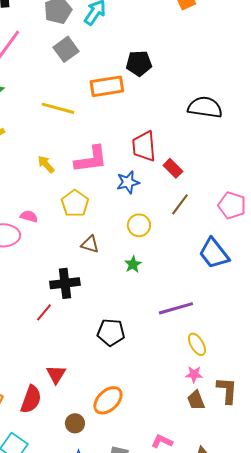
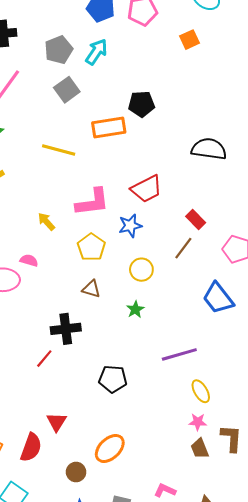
red trapezoid: (144, 146) -> (147, 189), turned -112
yellow arrow: (46, 164) -> (46, 222), moved
red rectangle: (173, 168) -> (196, 219), moved
yellow pentagon: (75, 203) -> (91, 247), moved

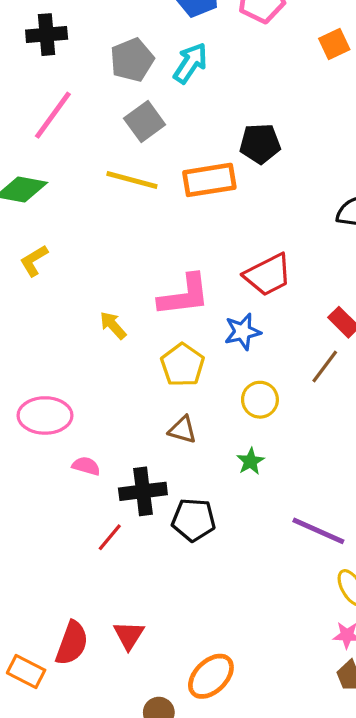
yellow line: (59, 150) -> (132, 180), moved
pink semicircle: (29, 260) -> (86, 466), moved
purple line: (179, 354) -> (318, 531), turned 40
black pentagon: (113, 379) -> (194, 520), moved
red semicircle: (31, 447) -> (72, 643), moved

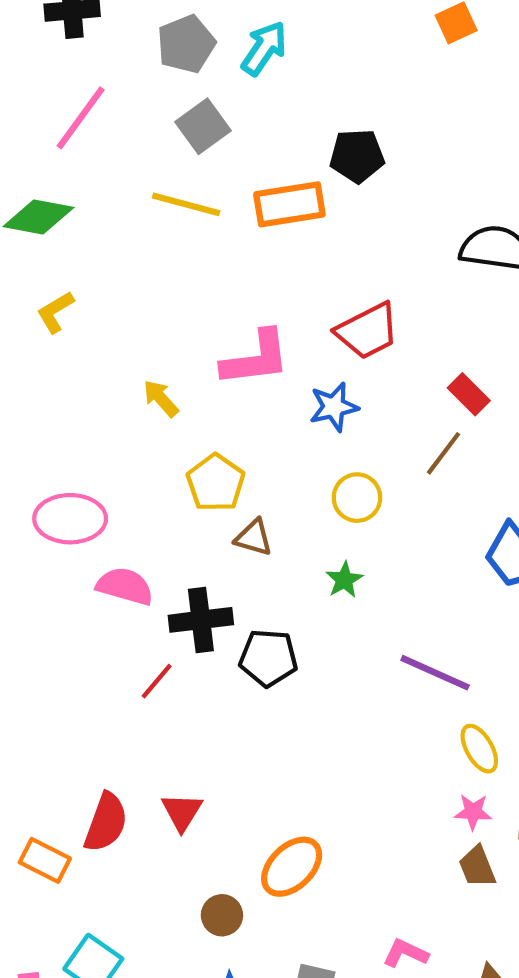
yellow pentagon: (183, 365) -> (216, 483), moved
pink semicircle: (86, 466) -> (125, 586), size x1.5

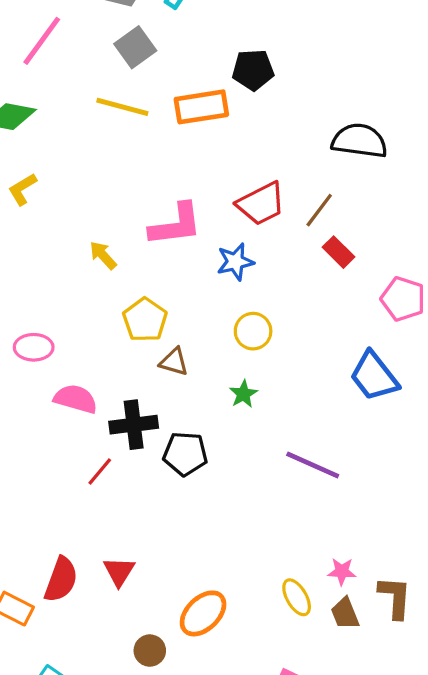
brown line: (443, 453) -> (319, 210), moved
pink ellipse: (70, 519) -> (34, 347), size x0.7
yellow ellipse: (479, 749) -> (297, 597), moved

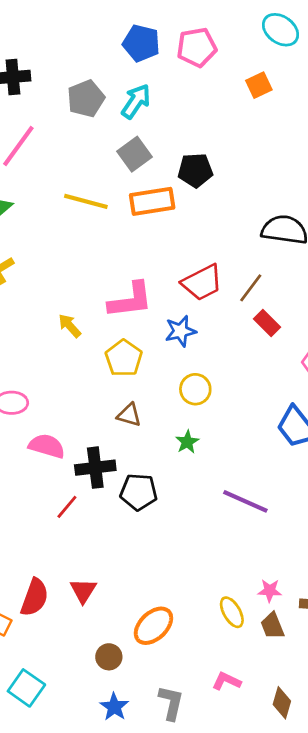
gray square: (135, 47) -> (135, 154), moved
yellow pentagon: (145, 320) -> (124, 358), moved

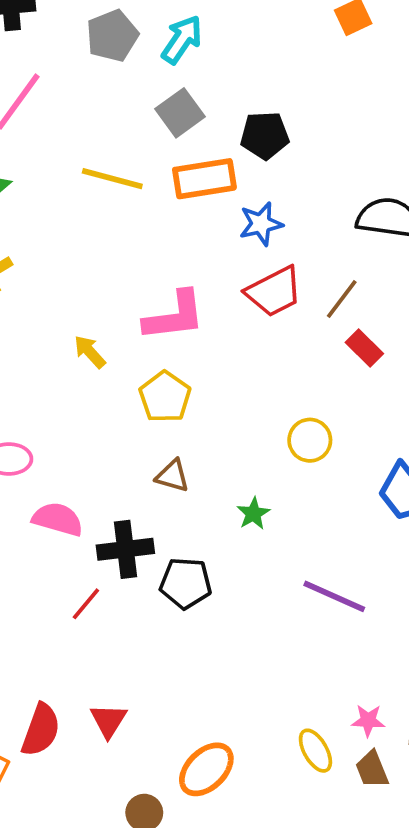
blue star: (180, 331) -> (261, 224), moved
yellow circle: (195, 389) -> (310, 440), moved

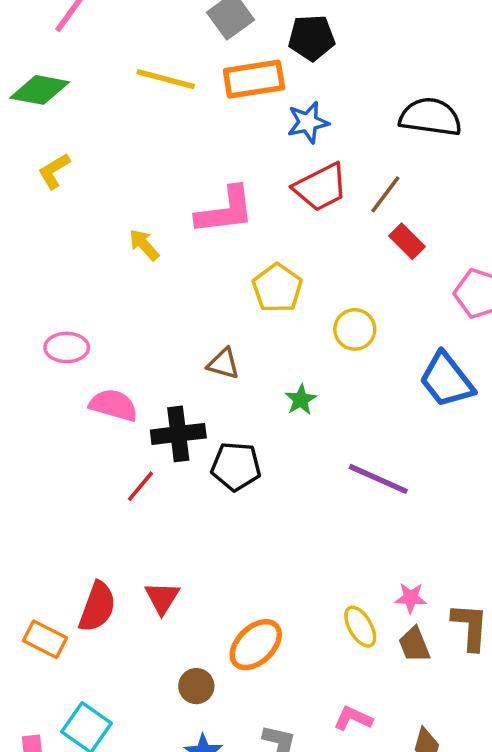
yellow pentagon: (165, 397) -> (277, 288), moved

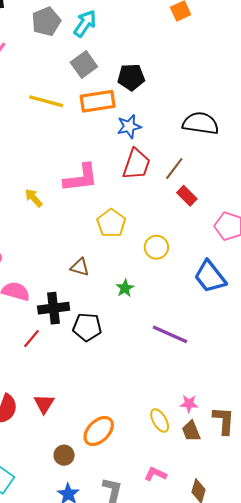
red trapezoid: (321, 187) -> (136, 164), turned -44

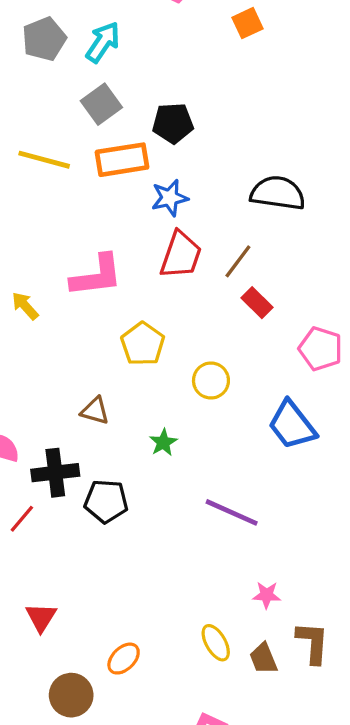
pink star: (189, 404) -> (267, 595), moved
orange ellipse: (99, 431) -> (124, 659), size x0.7
brown circle: (64, 455) -> (71, 695), size x1.4

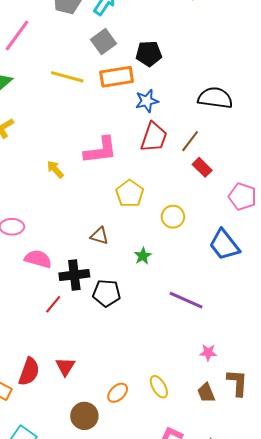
yellow ellipse: (216, 643) -> (159, 387), moved

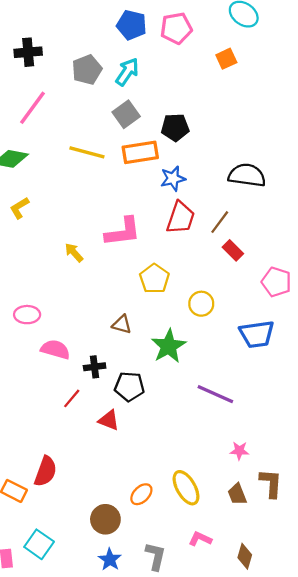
blue trapezoid: (224, 245) -> (257, 334), turned -60
green star: (143, 256) -> (169, 346), size x1.8
black cross: (74, 275) -> (95, 367), size x0.7
red triangle: (65, 367) -> (109, 420), moved, turned -40
yellow ellipse: (159, 387) -> (186, 488), size x1.4

